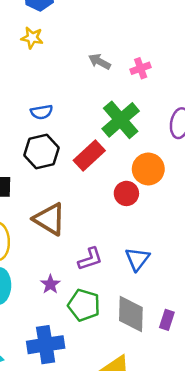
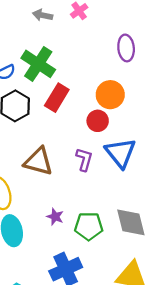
green cross: (121, 120) -> (38, 64), moved
purple L-shape: (90, 259) -> (84, 159), moved, turned -40
blue triangle: (137, 259) -> (120, 153), moved, size x1.4

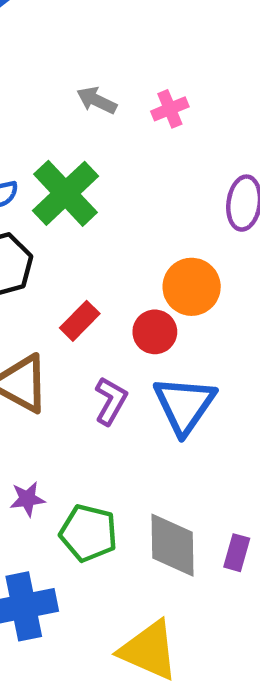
red rectangle: (57, 98) -> (80, 321), moved, size x0.7
purple star: (55, 217) -> (27, 499), turned 30

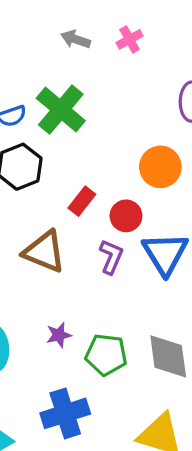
red circle: (155, 332) -> (126, 216), moved

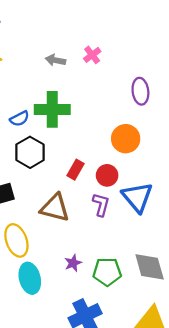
green cross: (61, 110) -> (52, 109), turned -32

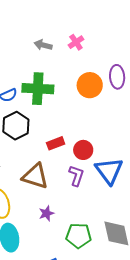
orange circle: (126, 139) -> (90, 85), moved
red rectangle: (76, 170) -> (56, 143), turned 36
purple star: (73, 263) -> (46, 213), moved

